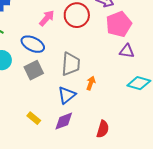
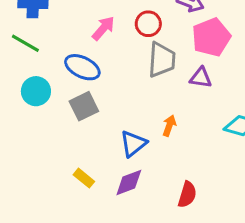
red circle: (77, 15) -> (148, 24), size x0.7
purple triangle: (127, 51) -> (201, 78), moved
gray trapezoid: (71, 64) -> (162, 60), moved

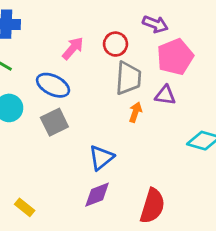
orange arrow: (169, 126) -> (135, 112), moved
yellow rectangle: (84, 178) -> (25, 207), moved
red semicircle: (187, 195) -> (152, 206), size x1.4

